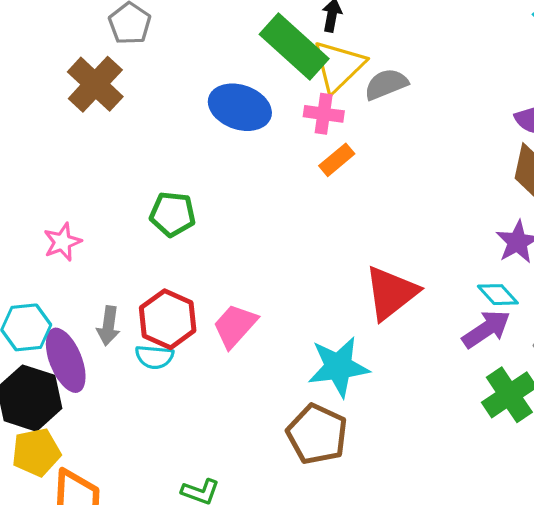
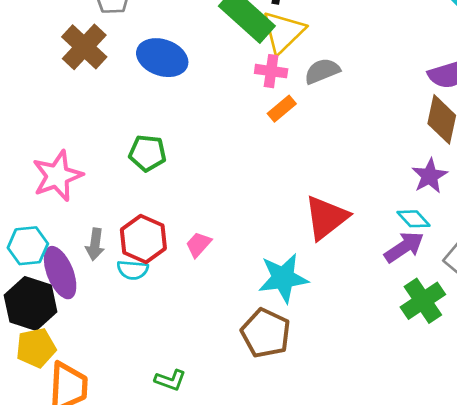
gray semicircle: (386, 84) -> (322, 71), moved
blue ellipse: (240, 107) -> (162, 58), moved
pink star: (62, 242) -> (57, 176), size x1.6
pink trapezoid: (235, 326) -> (198, 244), size x0.7

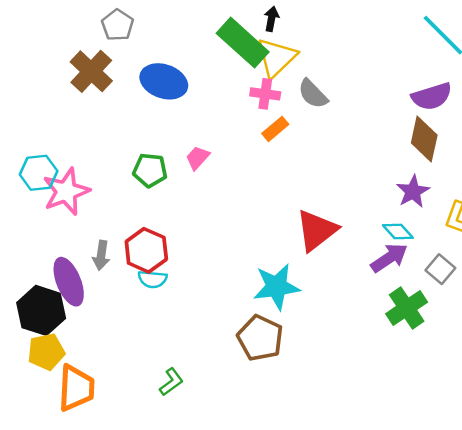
gray semicircle: (322, 71) -> (313, 94), turned -112
pink trapezoid: (198, 244) -> (198, 158), moved
cyan hexagon: (28, 246) -> (39, 173), moved
cyan semicircle: (133, 270) -> (153, 279), moved
green L-shape: (170, 380) -> (171, 382), turned -56

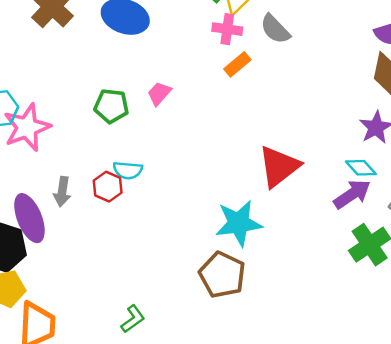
red hexagon: (146, 250) -> (108, 187), size x0.7
cyan semicircle: (153, 279) -> (128, 170), moved

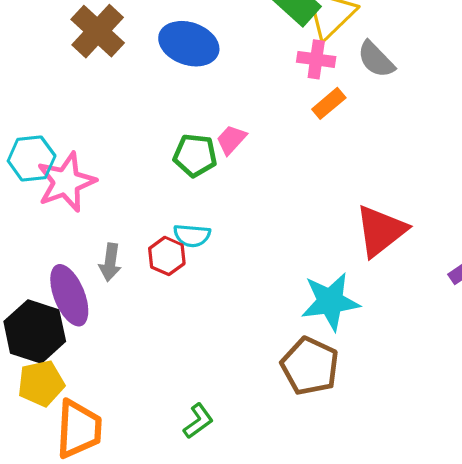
green pentagon: (111, 106) -> (195, 155), moved

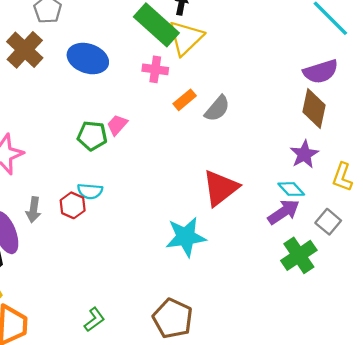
pink cross: (316, 59) -> (155, 69), moved
gray semicircle: (376, 59) -> (217, 109), moved, turned -96
brown pentagon: (310, 366) -> (173, 318), moved

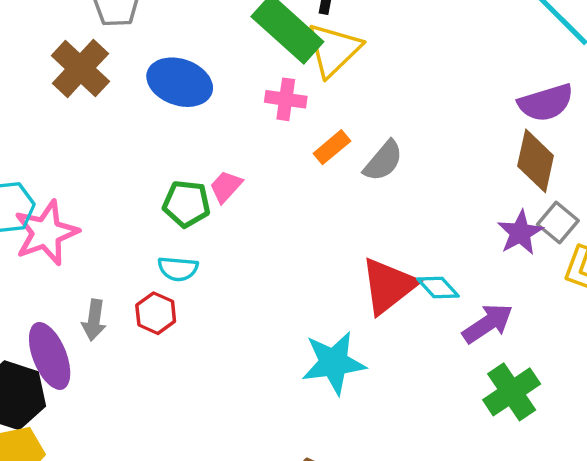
cyan diamond: (291, 189) -> (438, 288), moved
cyan semicircle: (90, 191) -> (178, 269), moved
gray square: (328, 222) -> (558, 222), moved

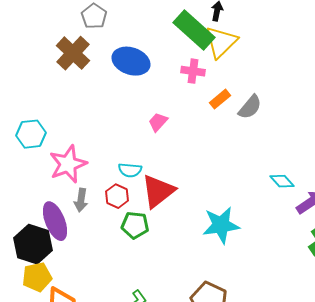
green pentagon: (186, 204) -> (135, 225), moved
pink star: (46, 233) -> (68, 164), moved
red triangle: (388, 286) -> (158, 191), moved

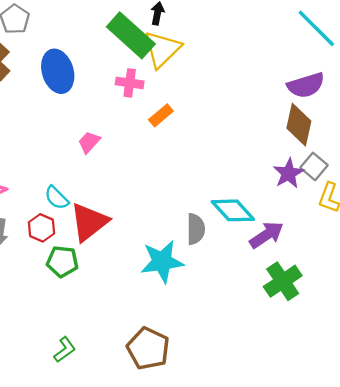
blue ellipse: (131, 61) -> (58, 71), turned 54
gray semicircle: (250, 107) -> (196, 229), moved, turned -40
cyan semicircle: (130, 170) -> (57, 198), turned 40
cyan diamond: (282, 181) -> (233, 210), size x1.5

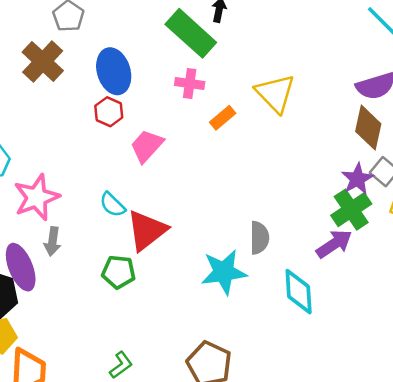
yellow triangle: (162, 49) -> (275, 93), moved, turned -30
pink trapezoid: (89, 142) -> (147, 146), size x1.4
cyan diamond: (233, 210) -> (299, 292), moved, turned 39
red hexagon: (41, 228) -> (109, 112), moved
green cross: (283, 281) -> (351, 210), moved

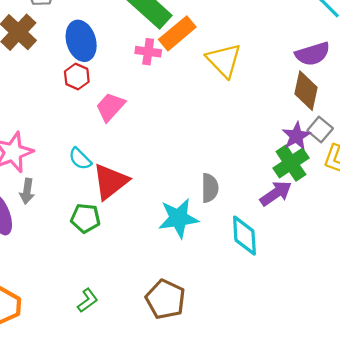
orange rectangle: (223, 118) -> (177, 33), moved, size x1.6

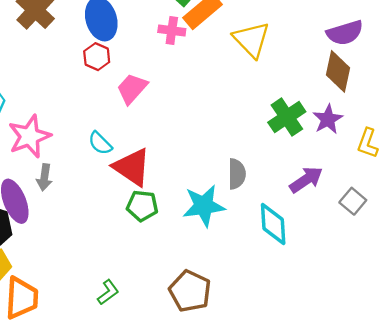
gray square: (320, 130) -> (353, 201), moved
green cross: (291, 163) -> (287, 117), moved
red triangle: (110, 181) -> (132, 167), turned -48
green pentagon: (85, 218) -> (142, 206), moved

